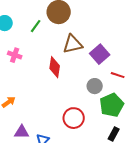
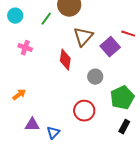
brown triangle: (73, 44) -> (83, 37), turned -35
red line: (118, 75) -> (128, 34), moved
gray circle: (95, 86) -> (95, 77), moved

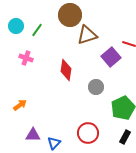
green line: (46, 19) -> (37, 30), moved
brown triangle: (83, 37) -> (87, 35), moved, turned 30
red circle: (84, 111) -> (88, 133), moved

